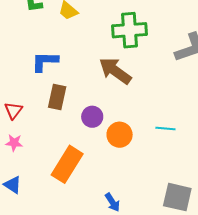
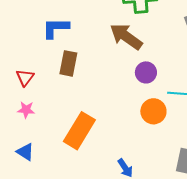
purple circle: (92, 117) -> (146, 72), moved
orange circle: (120, 135) -> (153, 111), moved

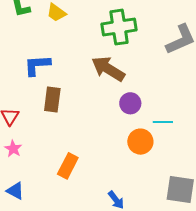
pink star: (26, 110) -> (13, 149), turned 30
orange rectangle: (79, 131) -> (68, 166), size x0.7

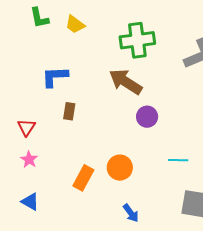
brown rectangle: (52, 100) -> (69, 111), size x0.7
cyan line: (163, 122) -> (178, 160), moved
orange circle: (140, 142) -> (120, 168), moved

